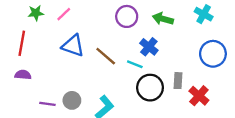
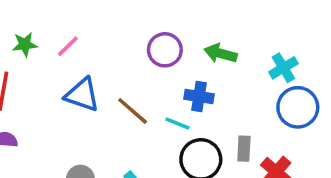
cyan cross: (204, 14) -> (283, 68), moved, turned 30
blue cross: (149, 47) -> (199, 97), turned -30

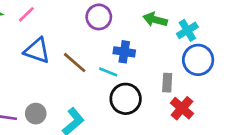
green arrow: (221, 53) -> (155, 20), moved
gray rectangle: (244, 149) -> (167, 83), moved

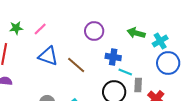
cyan line: (108, 72) -> (125, 72), moved
gray rectangle: (167, 83) -> (138, 85), moved

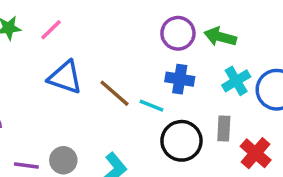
purple circle: (94, 31) -> (178, 33), moved
cyan cross: (160, 41) -> (236, 81), moved
cyan line: (125, 72) -> (151, 106), moved

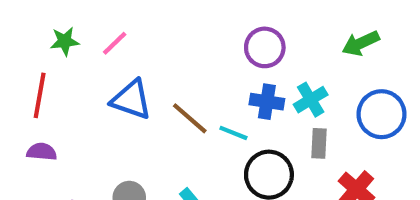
green arrow: (220, 37) -> (361, 43), moved, turned -40
cyan cross: (236, 81) -> (311, 100), moved
gray rectangle: (224, 128) -> (319, 143), moved

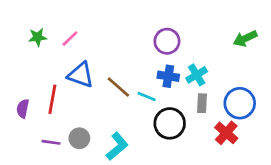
green arrow: (361, 43) -> (245, 39), moved
red line: (40, 95) -> (52, 99), moved
blue circle: (382, 114) -> (240, 103), moved
purple semicircle: (42, 152) -> (23, 109), turned -84

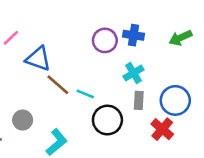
blue triangle: (81, 75) -> (38, 59), moved
blue cross: (168, 76) -> (134, 35), moved
gray circle: (79, 138) -> (23, 120), moved

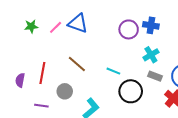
blue triangle: (38, 59) -> (78, 23), moved
brown line: (58, 85) -> (77, 64), moved
gray rectangle: (139, 100) -> (155, 76), turned -72

